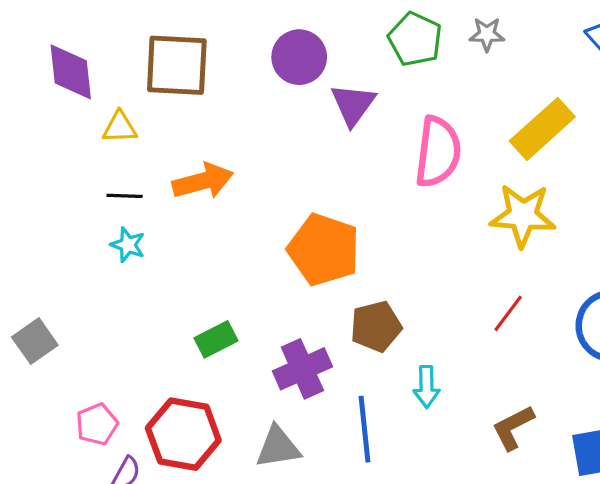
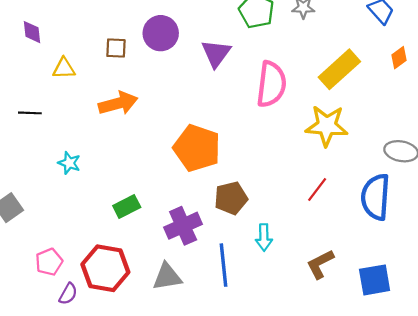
purple circle: (299, 57) -> (161, 33), moved
brown square: (177, 65) -> (116, 48), moved, size x0.5
purple diamond: (71, 72) -> (32, 32), size x0.6
black line: (125, 196) -> (30, 113), moved
cyan star: (128, 245) -> (69, 163), moved

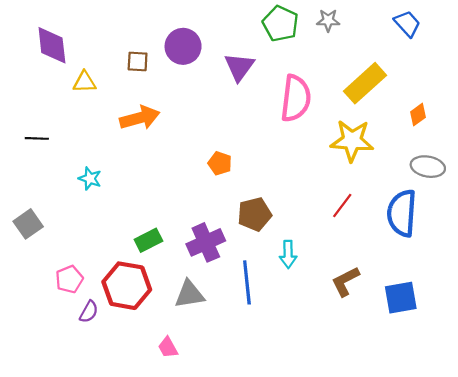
purple diamond: (32, 32) -> (52, 45), size x1.6
orange diamond: (399, 58) -> (418, 115), moved
black line: (30, 113) -> (37, 138), moved
orange pentagon: (197, 148) -> (220, 163), size x0.5
green rectangle: (127, 207) -> (148, 240), moved

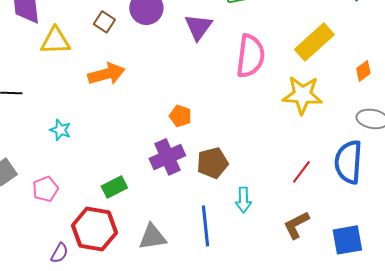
brown square: (138, 62) -> (104, 22), turned 30
yellow triangle: (84, 82) -> (55, 41), size x1.4
red line: (342, 206) -> (301, 172), moved
purple cross: (206, 242) -> (167, 157), moved
pink pentagon: (69, 279) -> (45, 189), moved

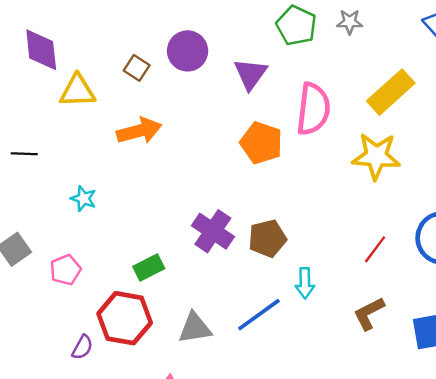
orange pentagon: (180, 116) -> (261, 143), moved, size x1.6
purple cross: (167, 157) -> (213, 231), turned -32
blue line: (205, 226) -> (259, 315), turned 60

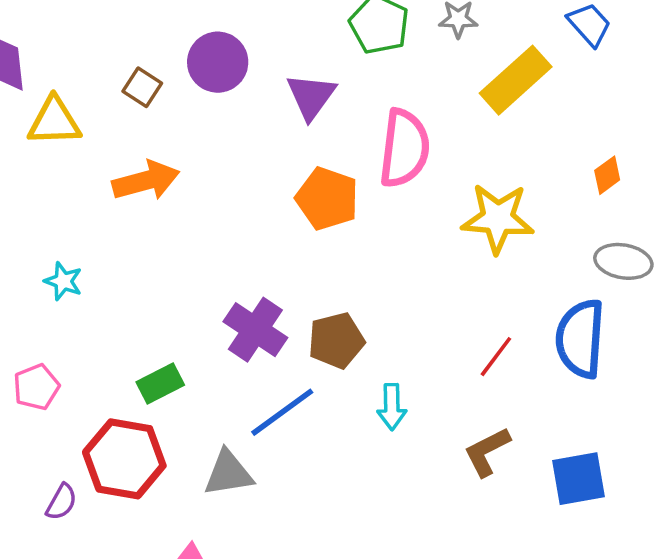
yellow rectangle: (391, 92) -> (516, 80), moved
blue line: (259, 315) -> (282, 412), moved

